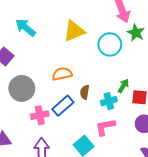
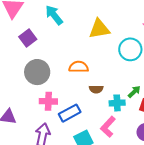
brown semicircle: (85, 92) -> (96, 89), turned -112
blue rectangle: (63, 106) -> (70, 113), moved
pink L-shape: (105, 127) -> (108, 127), turned -50

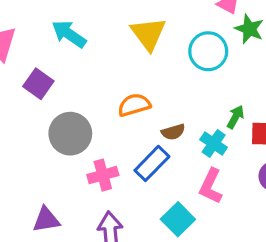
yellow triangle: (99, 29) -> (148, 34), turned -40
cyan cross: (117, 103) -> (214, 144), turned -35
blue rectangle: (70, 113) -> (152, 163), moved

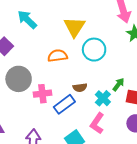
cyan circle: (208, 51) -> (94, 50), moved
orange semicircle: (134, 105) -> (58, 56), moved
pink cross: (103, 175) -> (42, 94), moved

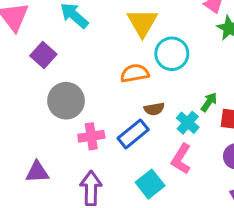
orange semicircle: (58, 56) -> (135, 73), moved
pink cross: (42, 94) -> (91, 136), moved

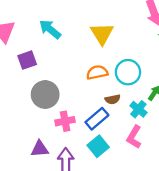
cyan circle: (172, 54) -> (128, 72), moved
purple square: (43, 55) -> (27, 60), turned 30
purple triangle: (37, 172) -> (40, 149), moved
cyan square: (150, 184) -> (98, 146), moved

